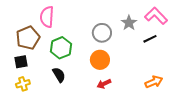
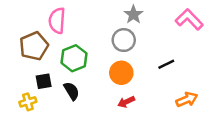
gray star: (129, 23) -> (133, 15), moved
black line: (150, 39) -> (166, 64), moved
black square: (21, 62) -> (44, 81), moved

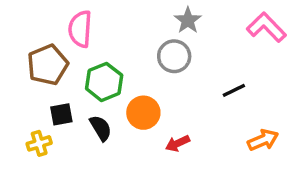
orange circle: (121, 73) -> (143, 113), moved

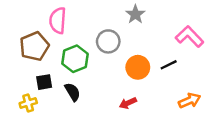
pink L-shape: (266, 27) -> (190, 36), moved
gray circle: (174, 56) -> (108, 41), moved
orange circle: (143, 113) -> (138, 67), moved

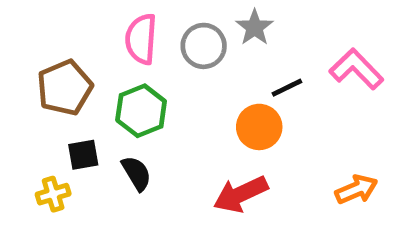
pink semicircle: (58, 20) -> (141, 39), moved
gray circle: (108, 41) -> (204, 46), moved
black line: (169, 65) -> (287, 88), moved
red arrow: (128, 103) -> (241, 194), size x1.6

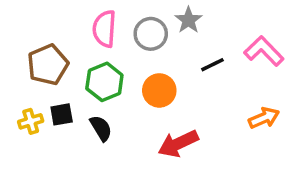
orange circle: (259, 127) -> (159, 90), moved
orange arrow: (356, 189) -> (264, 118), moved
yellow cross: (53, 194) -> (31, 121), moved

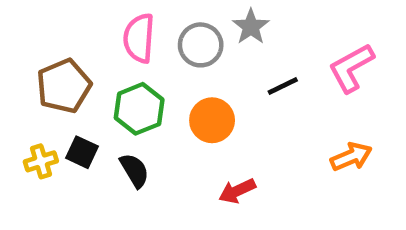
pink L-shape: (264, 51) -> (351, 68), turned -75
black square: (62, 114) -> (82, 152), turned 35
red arrow: (178, 144) -> (237, 191), size x0.7

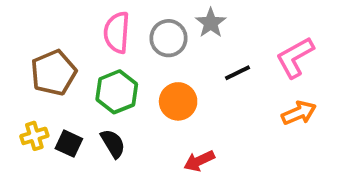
black square: (82, 152) -> (69, 144), moved
orange arrow: (351, 157) -> (299, 113), moved

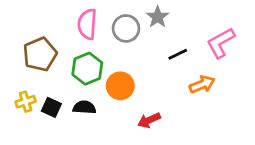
orange circle: (178, 101) -> (120, 86), moved
orange arrow: (299, 113) -> (202, 84), moved
black semicircle: (113, 144) -> (84, 107), turned -55

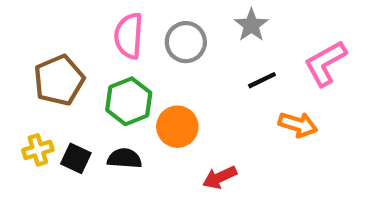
gray star: (158, 17) -> (251, 25), moved
orange arrow: (202, 84) -> (298, 125), turned 40

